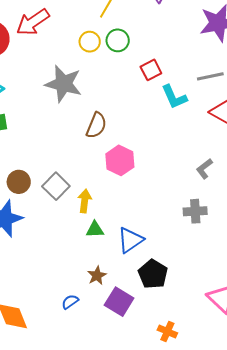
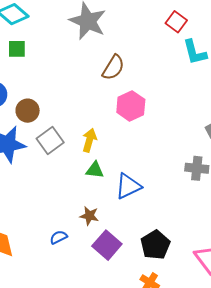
red square: (151, 70) -> (176, 22), turned -35
gray square: (56, 186) -> (50, 140), moved
black pentagon: (153, 274) -> (155, 245), moved
brown star: (97, 276) -> (89, 216), turned 30

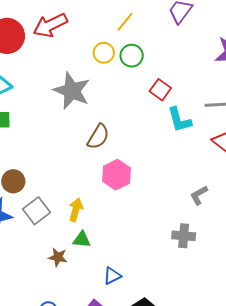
blue triangle: (128, 186) -> (112, 276), moved, size x0.7
brown star: (89, 216) -> (58, 257), moved

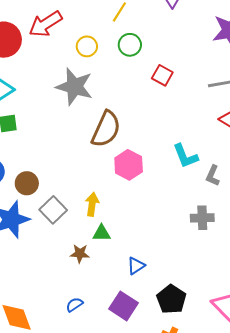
yellow circle: (104, 53) -> (87, 46), moved
cyan L-shape: (179, 120) -> (185, 156), moved
brown semicircle: (98, 137) -> (106, 129), size x1.4
gray L-shape: (199, 195) -> (213, 176), turned -30

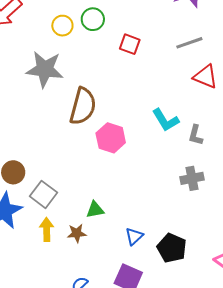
yellow circle: (87, 46) -> (62, 26), moved
yellow arrow: (92, 204) -> (47, 229), moved
black pentagon: (171, 299) -> (172, 248), moved

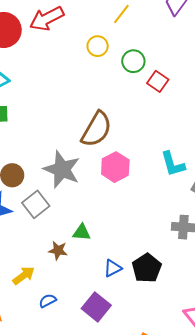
green circle: (93, 19) -> (133, 61), moved
gray star: (45, 69) -> (62, 169), moved
yellow arrow: (47, 229) -> (24, 276), moved, turned 40
black pentagon: (172, 248) -> (147, 268), moved

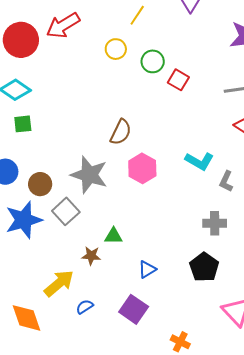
brown semicircle: (96, 129) -> (121, 132), size x0.7
cyan L-shape: (173, 164) -> (199, 161), turned -40
black pentagon: (147, 268) -> (204, 267), moved
yellow arrow: (24, 276) -> (59, 283), size x1.4

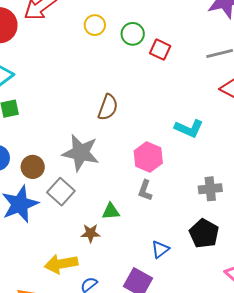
pink hexagon: (142, 168) -> (148, 157), moved
gray L-shape: (226, 181) -> (145, 190), moved
blue triangle: (147, 269) -> (160, 249), moved
yellow arrow: (59, 283) -> (61, 264), turned -144

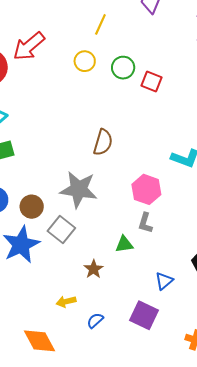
green triangle: (111, 211) -> (124, 244), moved
brown star: (91, 233) -> (94, 269), turned -30
yellow arrow: (61, 264) -> (66, 302), size x0.6

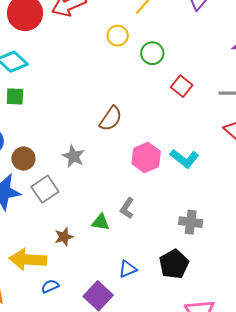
red square: (151, 82) -> (182, 86), moved
gray star: (79, 189) -> (73, 156), size x0.6
pink hexagon: (146, 189) -> (146, 157), moved
yellow arrow: (66, 302) -> (28, 259), size x1.8

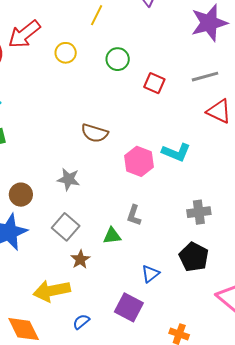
yellow circle: (118, 36) -> (66, 53), moved
brown semicircle: (111, 119) -> (95, 133), turned 88
gray square: (45, 189) -> (66, 227), moved
blue semicircle: (50, 286) -> (81, 322), moved

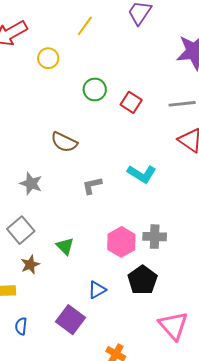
green circle: (118, 59) -> (95, 89), moved
pink hexagon: (139, 161) -> (121, 242), moved
gray L-shape: (134, 215) -> (92, 185), moved, turned 50
green triangle: (112, 236) -> (65, 246), turned 42
blue semicircle: (81, 322) -> (21, 326), turned -54

